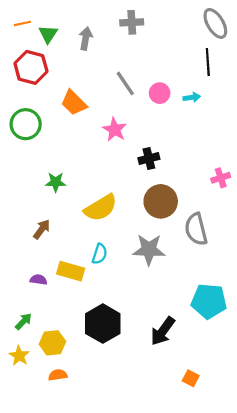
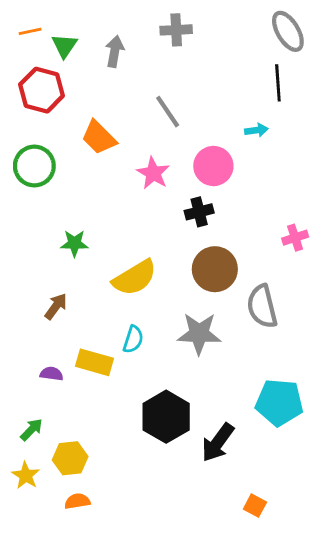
pink circle: (160, 93) -> (213, 166), moved, size x1.4
black hexagon: (103, 324) -> (166, 417), moved

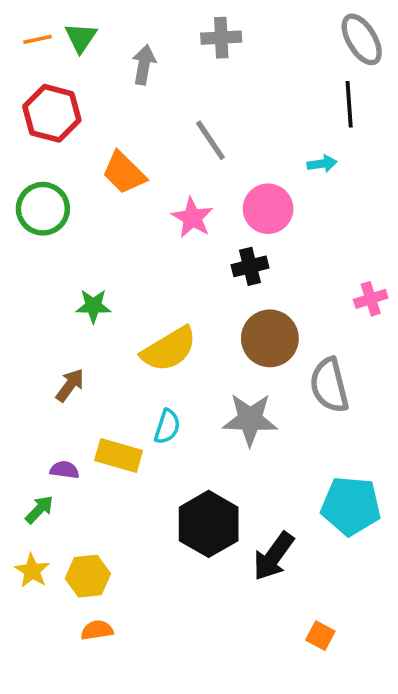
green triangle: (64, 46) -> (81, 38), moved
green arrow: (31, 430) -> (39, 509), moved
yellow star: (26, 475) -> (32, 571), moved

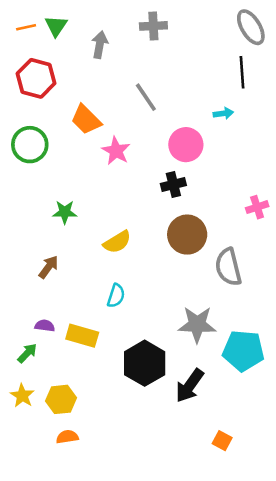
pink star: (192, 218) -> (116, 151), moved
yellow semicircle: (169, 349) -> (117, 242), size x0.7
gray star: (250, 419) -> (197, 324), moved
yellow rectangle: (119, 455) -> (82, 336), moved

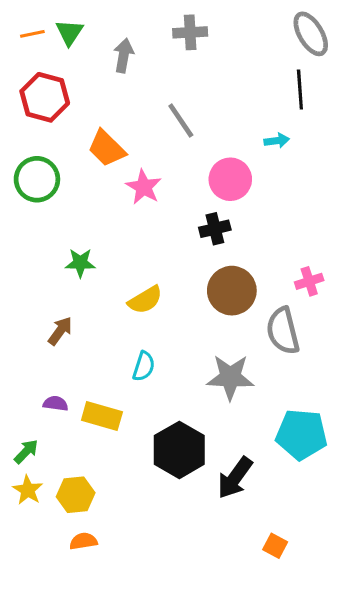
pink cross: (257, 207) -> (309, 281), moved
gray star: (197, 324) -> (230, 377), moved
green arrow: (27, 353) -> (26, 451), moved

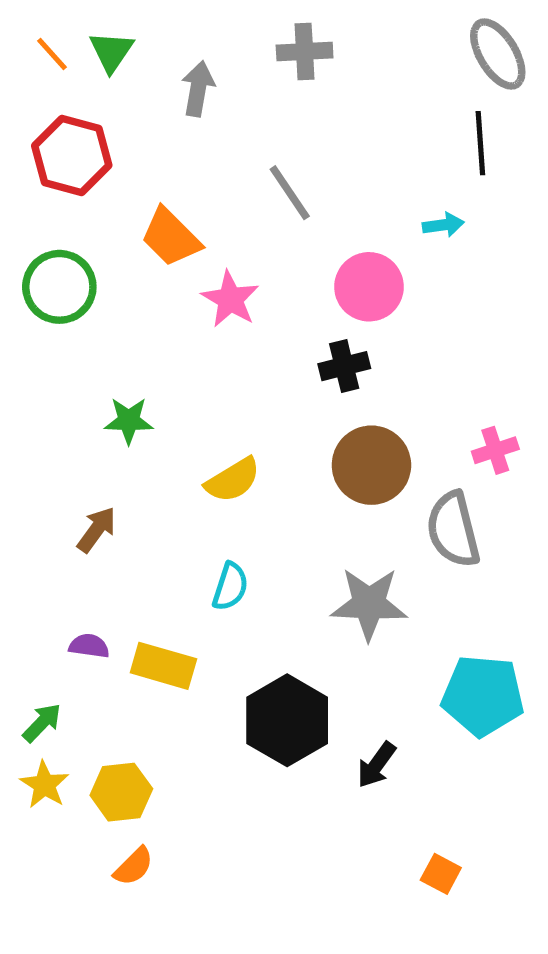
orange line: (32, 34) -> (52, 54), turned 60
black arrow: (235, 478) -> (376, 765), size x0.7
orange semicircle: (83, 541) -> (134, 866), turned 144

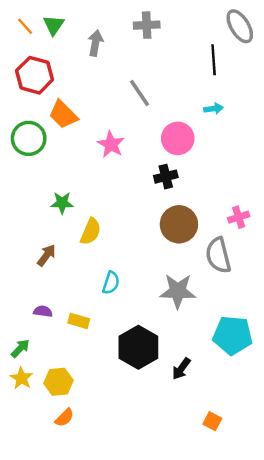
black line: (480, 143) -> (214, 60), moved
orange trapezoid: (171, 237) -> (63, 115), moved
yellow semicircle: (233, 480) -> (91, 231), moved, turned -36
yellow rectangle: (163, 666) -> (79, 321), size x0.7

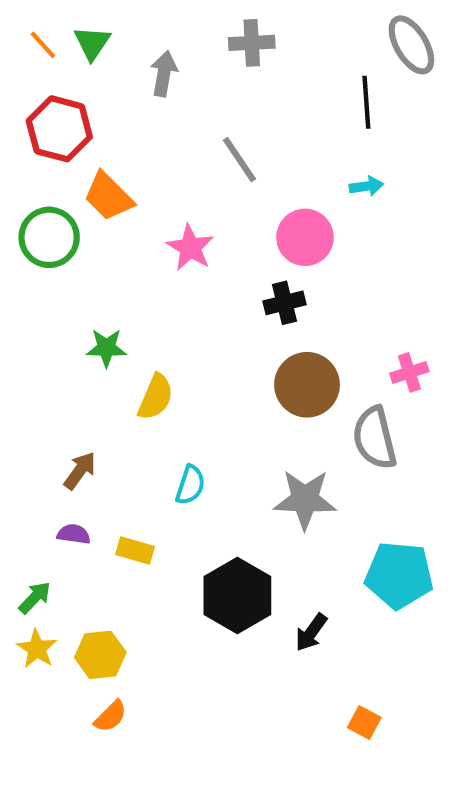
brown arrow: (47, 255) -> (80, 471), moved

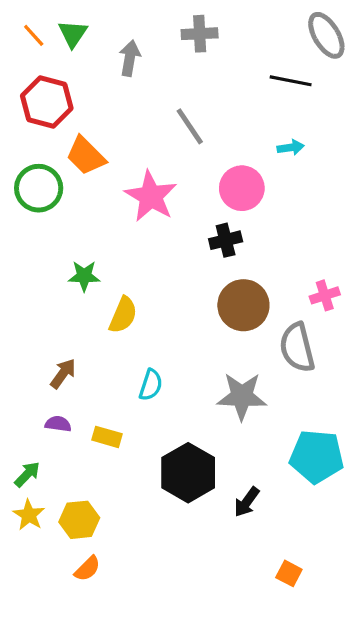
black line: (366, 102) -> (291, 81), turned -75
pink star: (190, 248) -> (151, 196), size x1.4

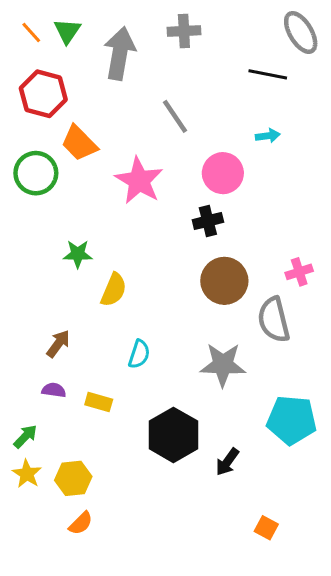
gray arrow: (130, 58) -> (120, 53), size x1.6

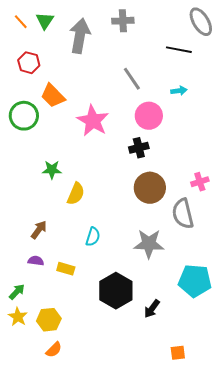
red hexagon: (43, 94) -> (29, 63), size x0.7
gray line: (175, 116) -> (132, 79), moved
orange square: (266, 528) -> (178, 353), turned -35

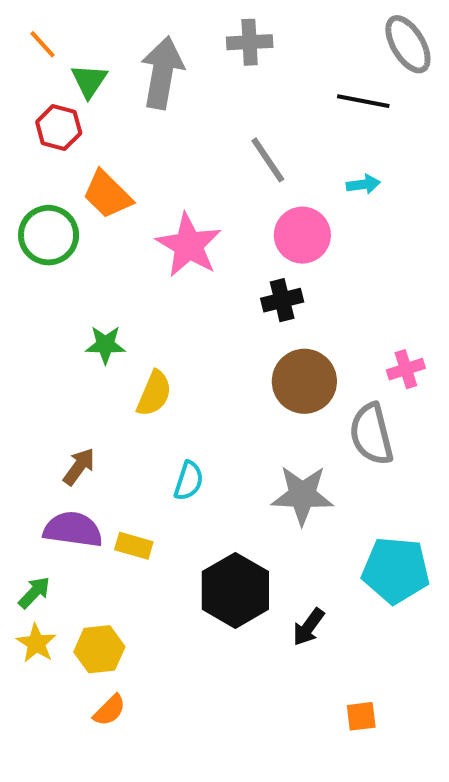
green triangle: (45, 21) -> (89, 81), moved
purple semicircle: (36, 261) -> (73, 530), size x1.8

